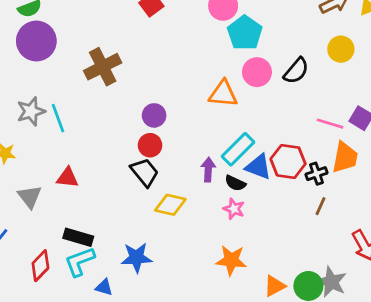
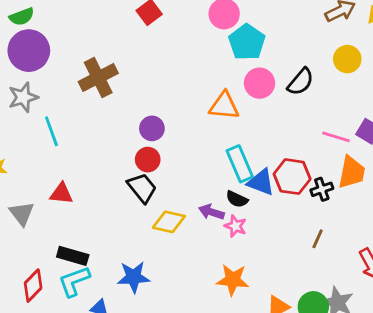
gray star: (31, 111) -> (23, 97), moved
cyan rectangle: (238, 149) -> (240, 164), turned -68
purple arrow: (208, 170) -> (211, 212), moved, turned -75
brown line: (321, 206) -> (318, 239), moved

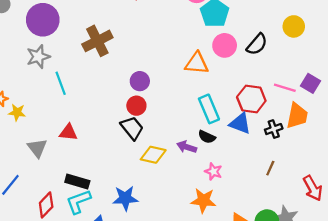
red hexagon: (292, 177) -> (251, 99), moved
blue triangle: (261, 182) -> (240, 123), moved
pink star: (235, 226) -> (213, 171), moved

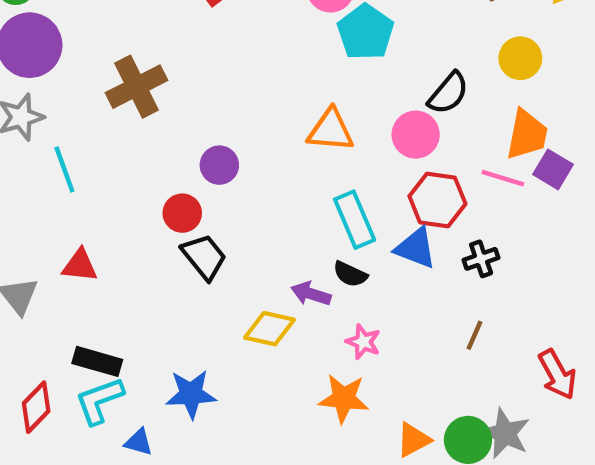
pink circle: (225, 45) -> (416, 135), moved
red circle: (136, 106) -> (182, 213), moved
orange trapezoid: (297, 116) -> (527, 135), moved
yellow diamond: (153, 155) -> (269, 329), moved

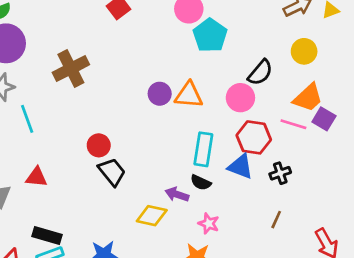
orange trapezoid: (527, 135) -> (308, 98), turned 36
purple circle: (219, 165) -> (160, 94), moved
cyan rectangle: (355, 220) -> (203, 149), turned 32

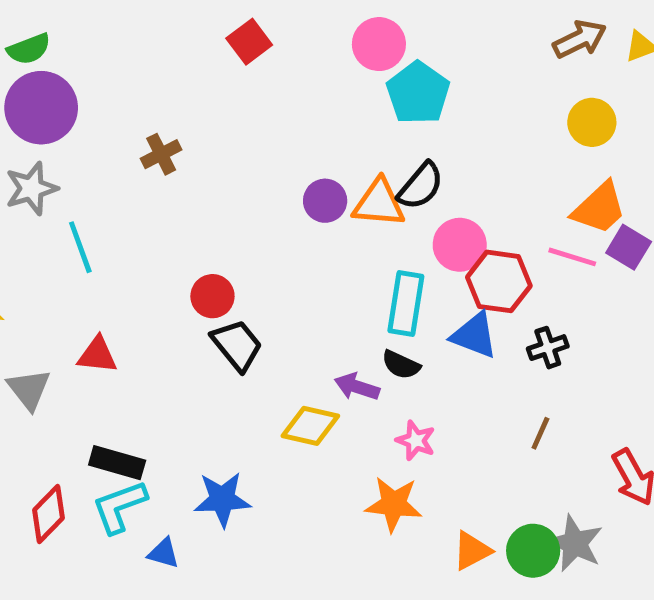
brown cross: (71, 69) -> (161, 154), size x0.6
black semicircle: (260, 73) -> (421, 186), moved
pink circle: (240, 98) -> (460, 245), moved

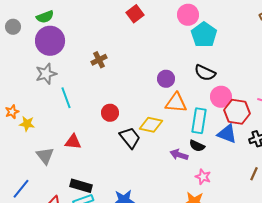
black semicircle: (421, 186) -> (205, 73), turned 75
orange triangle: (379, 203) -> (176, 103), moved
red circle: (212, 296) -> (110, 113), moved
yellow diamond: (310, 426) -> (151, 125), moved

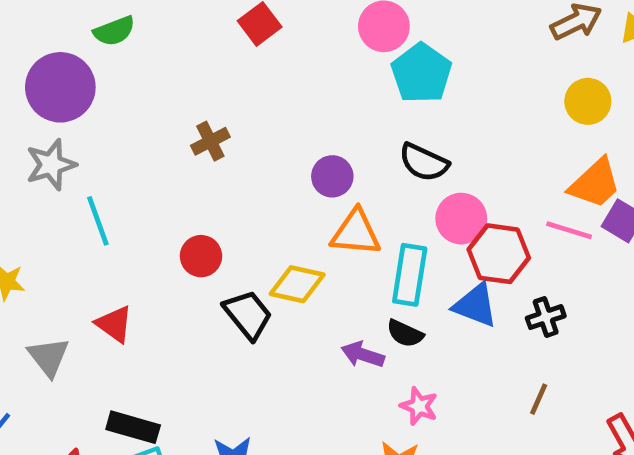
green semicircle: (45, 17) -> (114, 31), moved
brown cross: (99, 60) -> (210, 141), moved
red triangle: (73, 142) -> (114, 324), turned 30

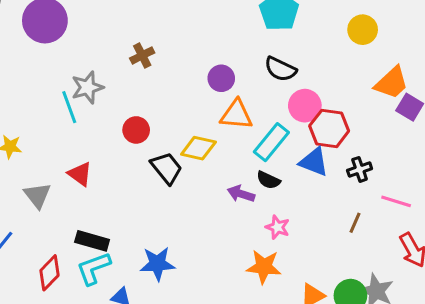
yellow circle: (588, 101) -> (363, 30), moved
gray star: (51, 165) -> (87, 87), moved
pink line: (569, 230) -> (396, 201), moved
cyan rectangle: (410, 275) -> (271, 142), turned 30

